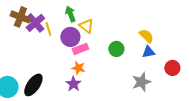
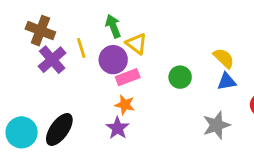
purple cross: (35, 23) -> (52, 60), moved

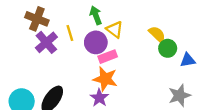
yellow semicircle: (224, 58) -> (157, 34), moved
green circle: (180, 77) -> (168, 48), moved
orange star: (125, 105) -> (105, 79), size x1.5

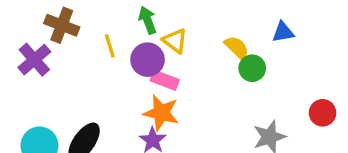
purple cross: (46, 42) -> (34, 60), moved
pink rectangle: (108, 57) -> (165, 80), turned 42
blue triangle: (188, 60) -> (283, 32), moved

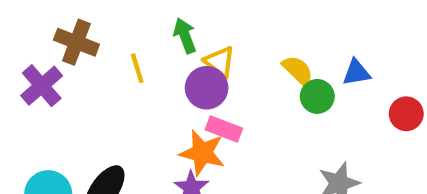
blue triangle: (283, 32) -> (356, 73), moved
purple circle: (148, 60) -> (207, 88), moved
pink rectangle: (165, 80) -> (224, 129), moved
red circle: (323, 113) -> (406, 114), moved

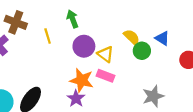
yellow triangle: (220, 62) -> (105, 54), moved
blue triangle: (356, 73) -> (162, 38), turned 42
pink rectangle: (224, 129) -> (105, 76), moved

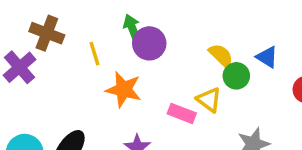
purple circle: (84, 46) -> (149, 43), moved
yellow triangle: (105, 54) -> (209, 100), moved
orange star: (82, 80) -> (124, 90), moved

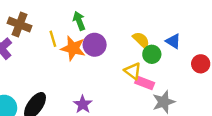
purple circle: (149, 43) -> (95, 45), moved
orange star: (124, 90) -> (73, 48), moved
pink rectangle: (182, 113) -> (145, 83), moved

